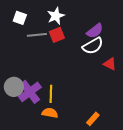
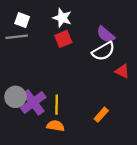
white star: (56, 16) -> (62, 18), turned -30
purple semicircle: (95, 31) -> (106, 35), turned 78
gray line: (37, 35) -> (17, 37), moved
orange rectangle: (93, 119) -> (101, 115), moved

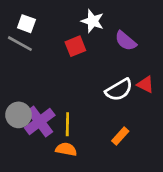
white star: (62, 18) -> (93, 21), moved
gray line: (17, 37) -> (20, 44), turned 35
white semicircle: (103, 51) -> (119, 90), moved

